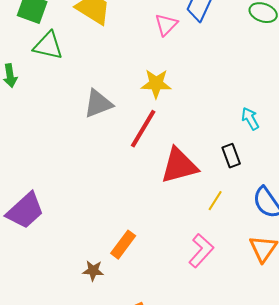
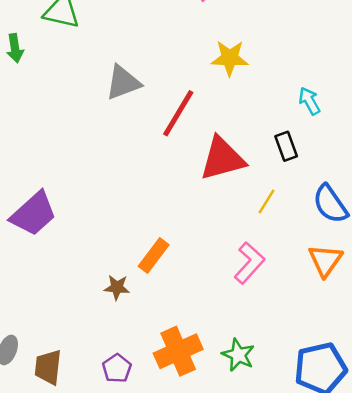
yellow star: (156, 84) -> (230, 58), moved

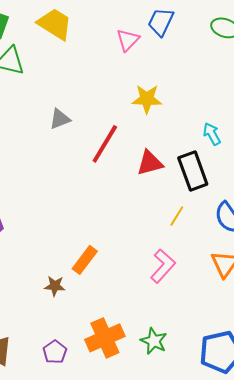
gray triangle: (123, 83) -> (60, 119), size x0.7
black rectangle: (286, 146) -> (193, 171), size x1.6
red triangle: (222, 159) -> (150, 163), moved, size x0.7

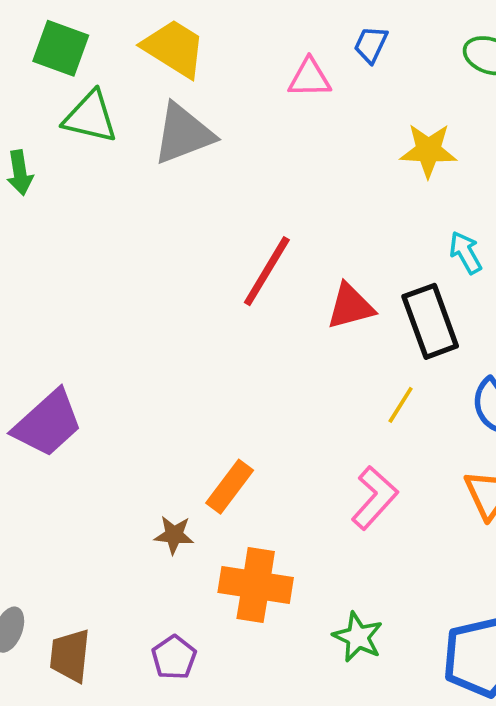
blue trapezoid: (161, 22) -> (371, 45), size x0.7
pink triangle: (128, 40) -> (310, 78), turned 45
yellow star: (147, 99) -> (428, 150), moved
gray triangle: (60, 119) -> (183, 134), moved, size x1.6
orange cross: (105, 338) -> (256, 585), moved, turned 33

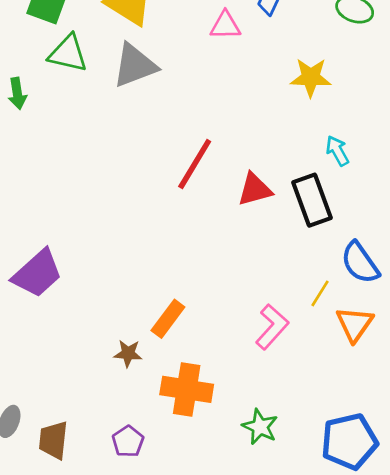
yellow line: (401, 405) -> (320, 293), moved

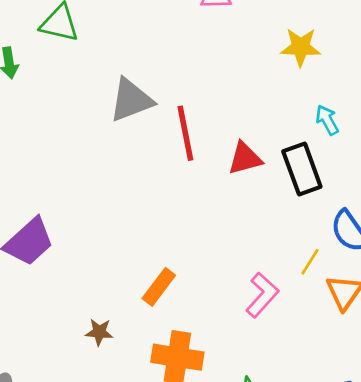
gray triangle: (135, 65) -> (131, 100), moved
red line: (195, 164) -> (185, 133), turned -42
brown star: (128, 353) -> (99, 332), moved

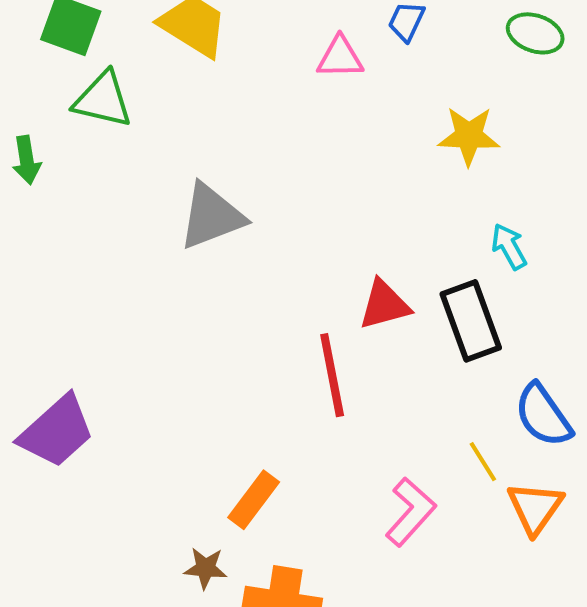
red line: (185, 133) -> (332, 375), moved
yellow line: (310, 262) -> (483, 462), turned -64
brown star: (99, 332) -> (205, 568), moved

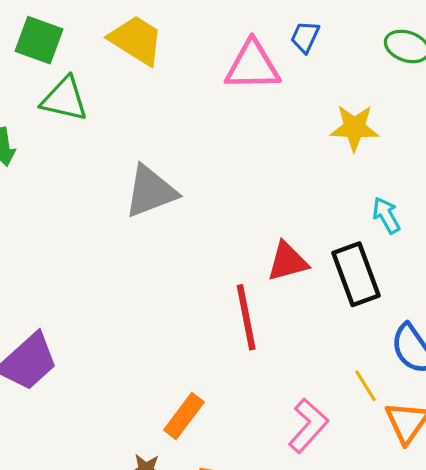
pink triangle: (340, 58) -> (252, 66), size x1.5

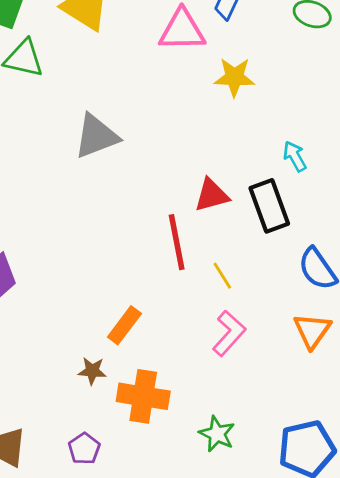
yellow star: (354, 128) -> (234, 77), moved
yellow line: (366, 386) -> (222, 276), moved

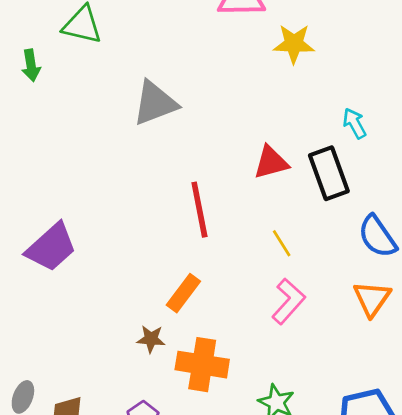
red line: (177, 242) -> (199, 210), moved

